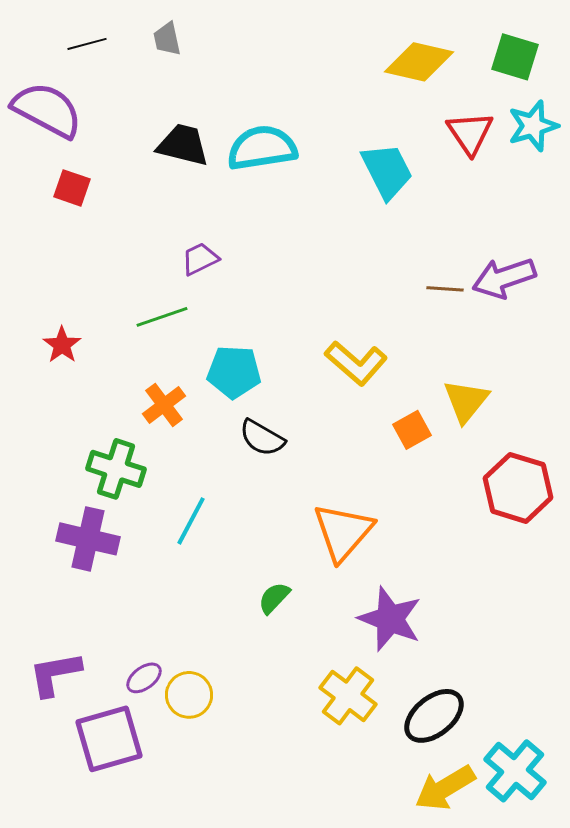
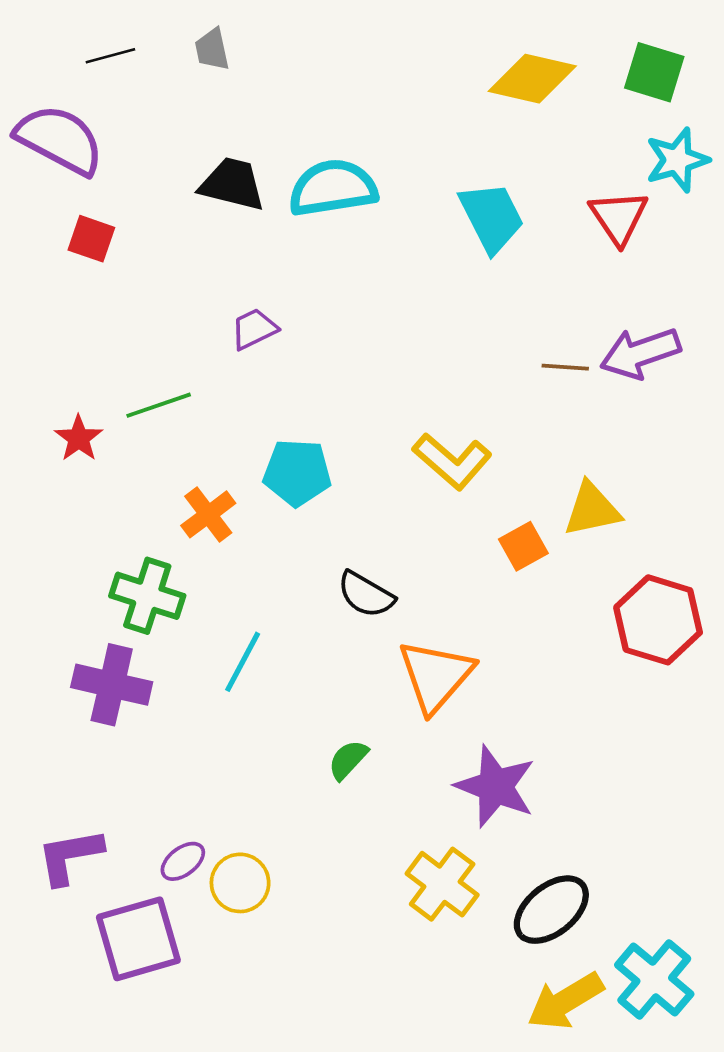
red triangle: (470, 133) -> (619, 217), moved
green line: (162, 317) -> (159, 405), moved
yellow triangle: (466, 401) -> (592, 509), turned 39
black semicircle: (262, 438) -> (366, 594), moved

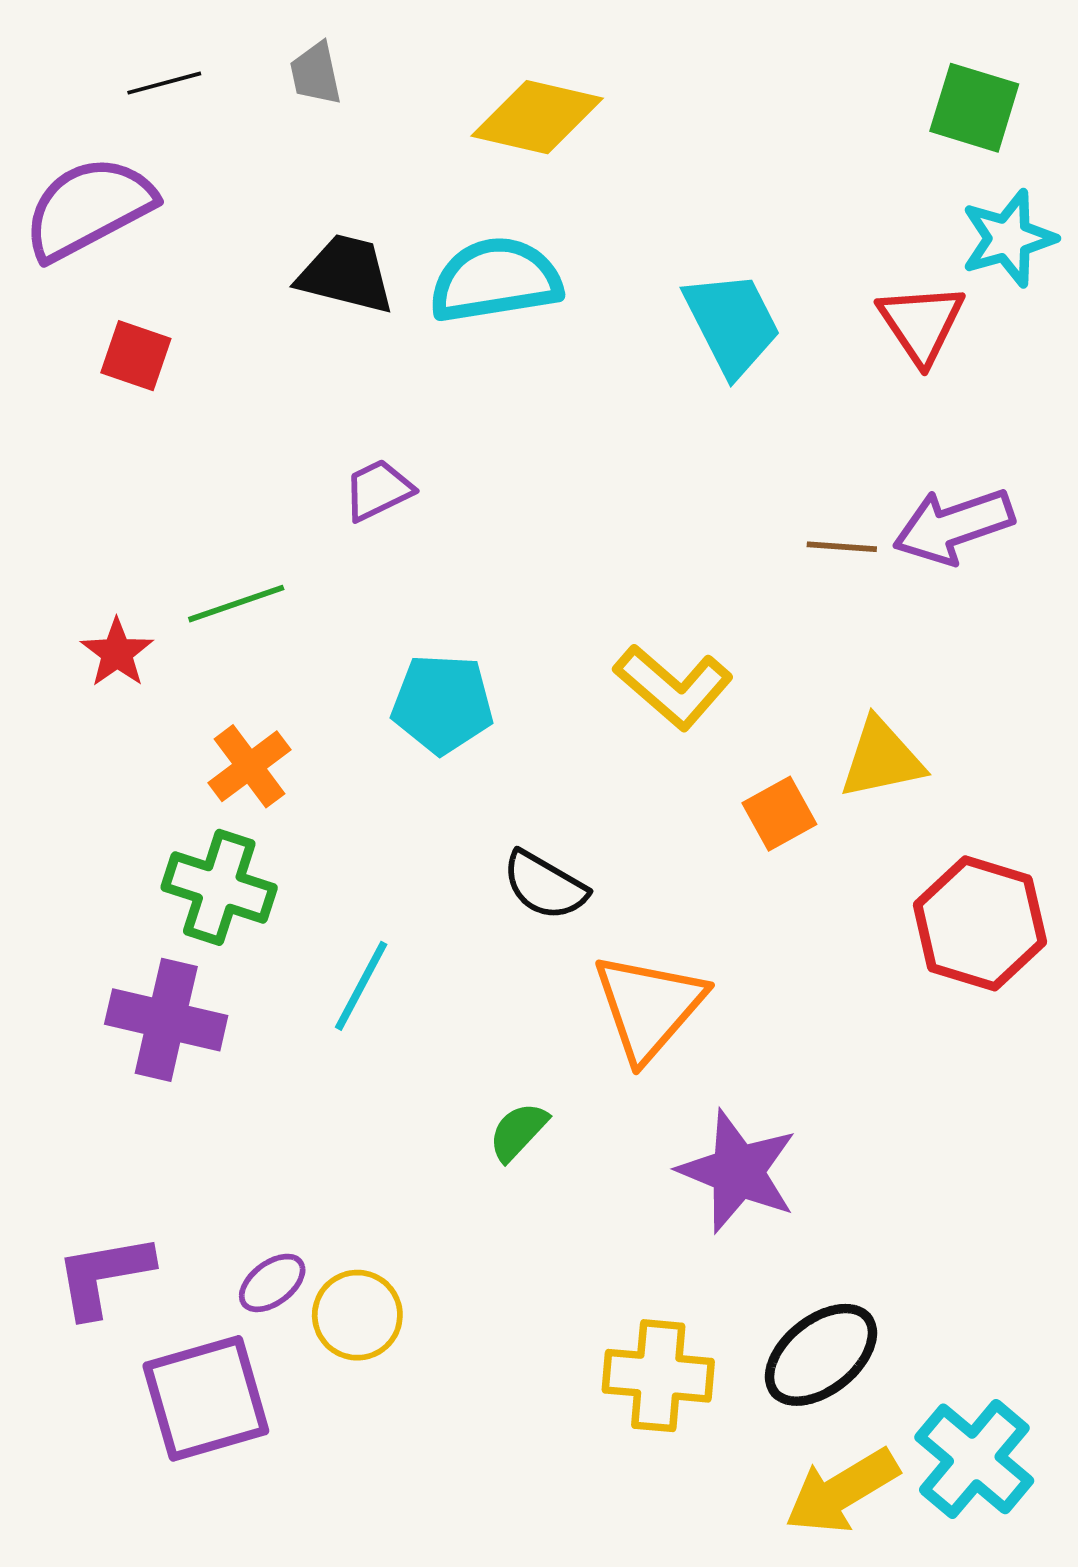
yellow diamond: (532, 79) -> (537, 117), moved
purple semicircle: (60, 140) -> (89, 208), turned -56
orange cross: (208, 514) -> (249, 766), moved
yellow cross: (442, 884) -> (658, 1376), moved, turned -32

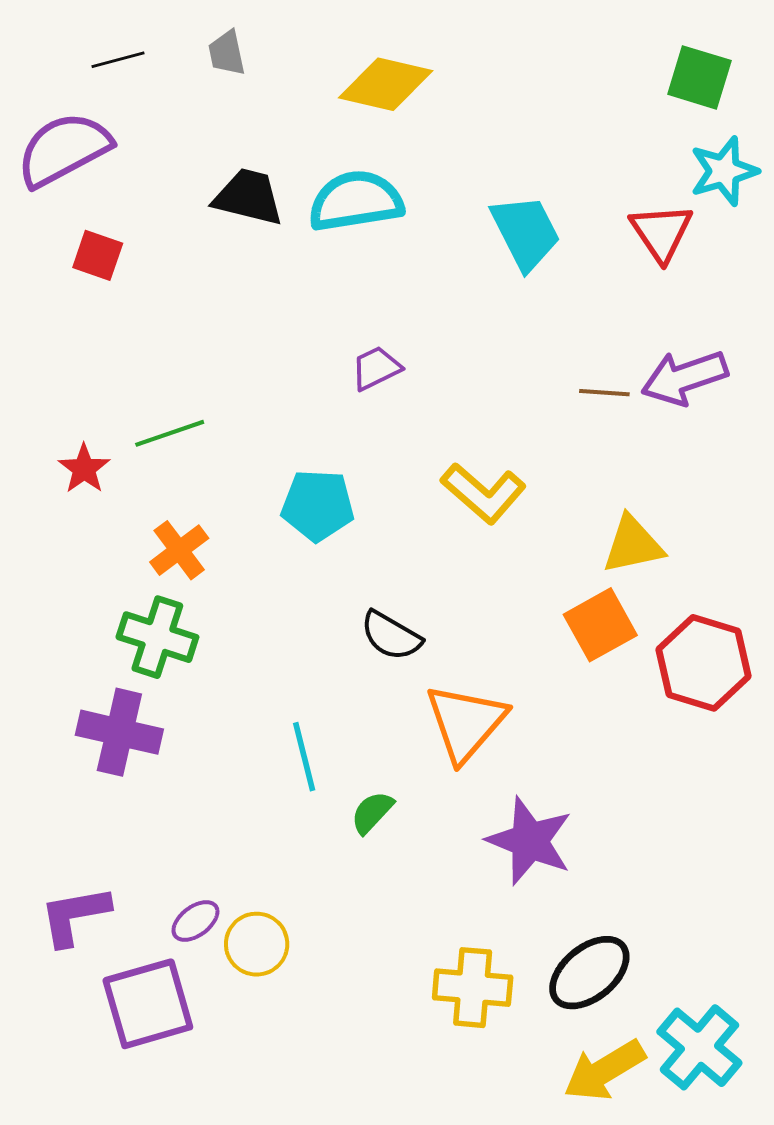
purple trapezoid: (378, 490) -> (376, 368), moved
orange square: (779, 814) -> (600, 625), moved, size x1.4
cyan line: (361, 986) -> (304, 757), moved, turned -42

